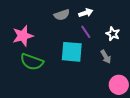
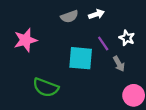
purple line: (86, 32) -> (103, 44), moved
green semicircle: (32, 62) -> (46, 87), moved

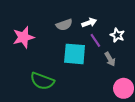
white arrow: (96, 14) -> (89, 23), moved
gray semicircle: (69, 16) -> (64, 25), moved

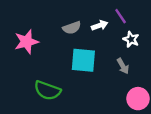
purple line: (95, 40) -> (121, 16), moved

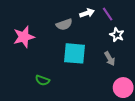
white arrow: (100, 25) -> (87, 13), moved
green semicircle: (47, 90) -> (42, 80), size x0.6

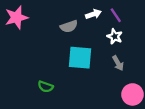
white star: (117, 35) -> (115, 36), moved
pink star: (24, 37) -> (16, 17), moved

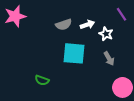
white arrow: (93, 14) -> (87, 25), moved
purple line: (116, 15) -> (121, 14), moved

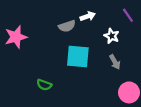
pink star: (15, 16) -> (16, 37), moved
white arrow: (87, 25) -> (88, 16), moved

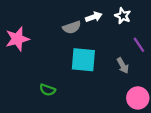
purple line: (128, 15) -> (139, 45), moved
white star: (112, 36) -> (123, 16), moved

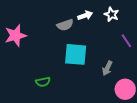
gray arrow: (123, 66) -> (107, 68), moved, turned 56
green semicircle: (47, 90) -> (43, 82), turned -32

